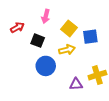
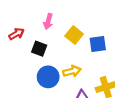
yellow arrow: (67, 50) -> (72, 71), moved

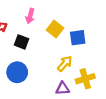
yellow arrow: (72, 71) -> (65, 64), moved, turned -35
blue circle: (48, 77) -> (17, 72), moved

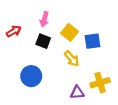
black square: (21, 42) -> (43, 41), moved
yellow arrow: (65, 64) -> (72, 59), moved, turned 98

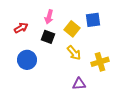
blue square: (92, 41) -> (93, 20), moved
blue circle: (31, 76) -> (27, 60), moved
yellow cross: (100, 83) -> (100, 62), moved

